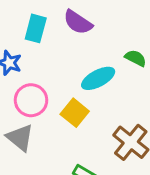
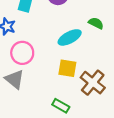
yellow square: (75, 113) -> (67, 68), moved, turned -30

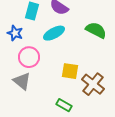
green semicircle: (96, 23) -> (96, 30), size x1.5
cyan ellipse: (70, 37) -> (54, 33), moved

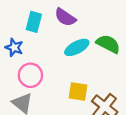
cyan ellipse: (54, 33) -> (77, 47), moved

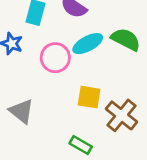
pink circle: (30, 75) -> (55, 58), moved

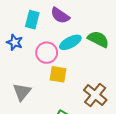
yellow square: (89, 97) -> (58, 74), moved
gray triangle: (21, 111) -> (22, 92), turned 30

